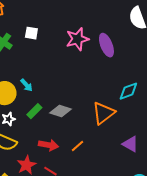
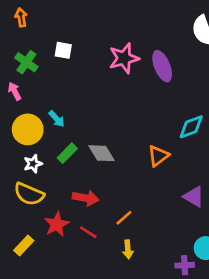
gray diamond: (60, 111) -> (102, 153), turned 40
orange triangle: (103, 113) -> (158, 156), size x0.7
orange line: (77, 146) -> (124, 218), moved

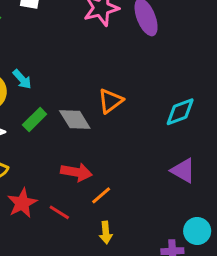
cyan diamond: (191, 127) -> (180, 112), moved
orange triangle: (158, 156) -> (110, 101), moved
red arrow: (86, 198) -> (76, 172), moved

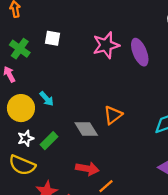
green rectangle: (35, 119) -> (49, 141), moved

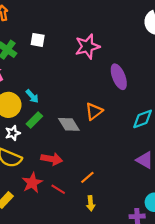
purple ellipse: (140, 52) -> (119, 77), moved
green rectangle: (49, 141) -> (34, 120), moved
red arrow: (87, 169) -> (52, 159), moved

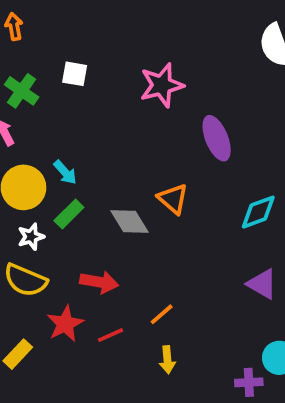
orange triangle: (94, 111) -> (173, 199), turned -42
red line: (58, 189) -> (111, 335), turned -56

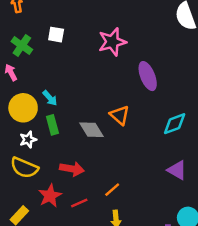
green rectangle: (69, 214) -> (52, 125), turned -60

